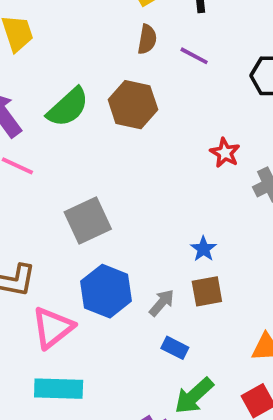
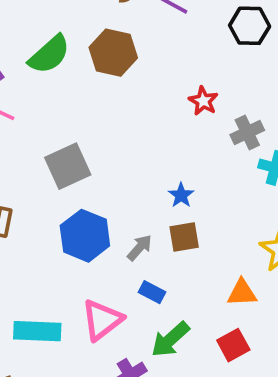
pink triangle: (53, 328) -> (102, 320), moved

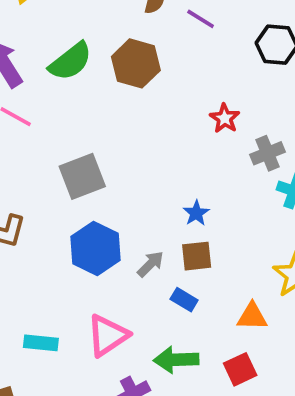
blue rectangle: (152, 292) -> (184, 300), moved
cyan rectangle: (37, 331) -> (41, 343), size x0.7
green arrow: (170, 340) -> (176, 360), turned 36

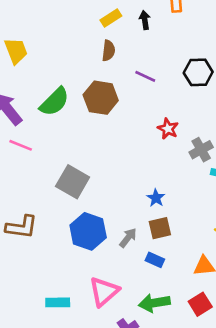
purple line: (201, 19) -> (145, 76), moved
gray square: (82, 176) -> (73, 182), turned -32

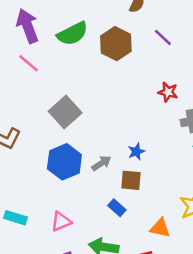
red star: (168, 129) -> (168, 92), turned -30
gray arrow: (128, 238) -> (101, 163), moved
pink triangle: (104, 292) -> (61, 222), size x0.7

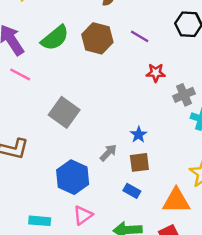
purple line: (163, 37) -> (140, 36), moved
blue hexagon: (64, 162) -> (73, 177), moved
orange triangle: (160, 228) -> (176, 201), size x1.4

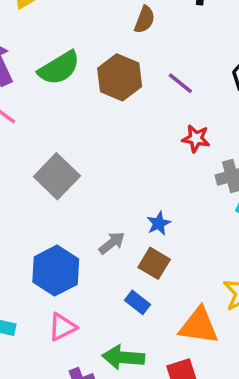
brown square: (139, 162) -> (154, 263), turned 30

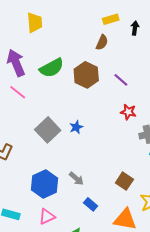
blue star: (159, 223) -> (76, 127), moved
gray arrow: (112, 243) -> (76, 179), moved, turned 77
brown square: (154, 263) -> (124, 181), moved

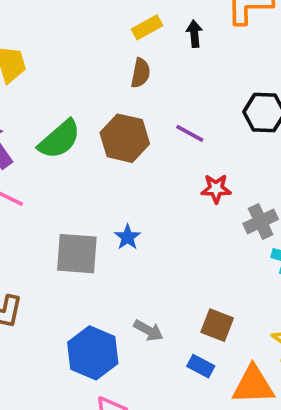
gray square: (48, 130) -> (77, 254), turned -30
brown square: (124, 181) -> (217, 325), moved
blue rectangle: (91, 204) -> (201, 366), moved

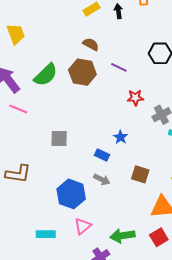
brown semicircle: (140, 73) -> (91, 44), moved, turned -70
blue star: (128, 237) -> (120, 137), moved
gray square: (77, 254) -> (59, 139), size x0.7
blue rectangle: (201, 366) -> (102, 155), moved

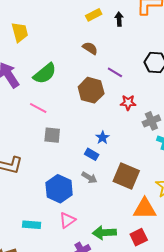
brown hexagon: (82, 72) -> (91, 90), moved
pink line: (18, 109) -> (38, 108), moved
blue star: (120, 137) -> (103, 138), moved
brown square: (140, 174) -> (126, 176), size x1.5

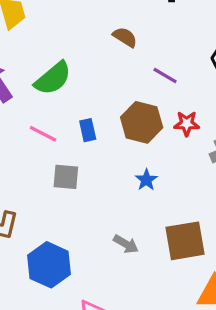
brown hexagon: (91, 90) -> (142, 122), moved
blue rectangle: (92, 154) -> (88, 130), moved, turned 48
brown square: (126, 176) -> (185, 241), turned -32
blue hexagon: (59, 189) -> (49, 265), moved

